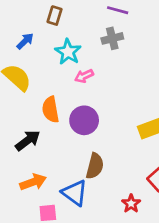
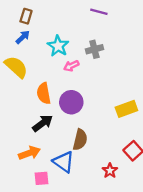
brown rectangle: (55, 16) -> (26, 16), moved
gray cross: (112, 38) -> (94, 49), moved
black arrow: (28, 140) -> (43, 123), moved

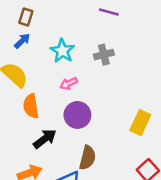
pink arrow: (71, 66) -> (69, 84), moved
orange semicircle: (44, 93) -> (31, 106), moved
yellow rectangle: (126, 109) -> (140, 123), turned -45

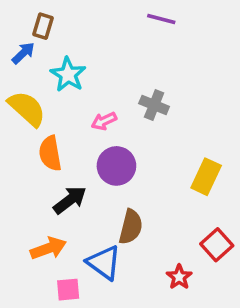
blue arrow: (22, 41) -> (23, 53), moved
cyan star: (62, 51) -> (68, 75), moved
gray cross: (104, 55) -> (154, 105), moved, turned 36

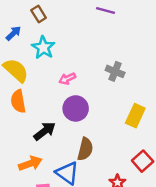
brown rectangle: (43, 26) -> (39, 14), moved, turned -49
gray cross: (154, 105) -> (115, 71), moved
orange semicircle: (50, 153) -> (18, 101), moved

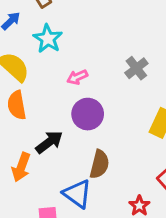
gray cross: (115, 71) -> (136, 68), turned 30
orange arrow: (30, 163) -> (21, 167), moved, turned 130

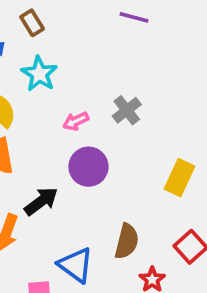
gray cross: (136, 68) -> (127, 110), moved
brown semicircle: (99, 164) -> (127, 241), moved

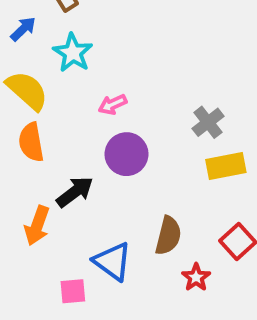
gray cross: (127, 110) -> (208, 122), moved
yellow rectangle: (180, 178) -> (226, 166), turned 54

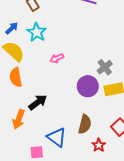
blue arrow: (23, 29) -> (12, 28), moved
purple circle: (126, 154) -> (88, 86), moved

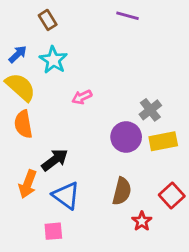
blue triangle: (57, 137) -> (66, 196), moved

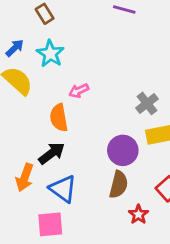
orange semicircle: (23, 124) -> (59, 118), moved
purple circle: (126, 137) -> (123, 150), moved
pink square: (53, 231) -> (50, 224), size x1.4

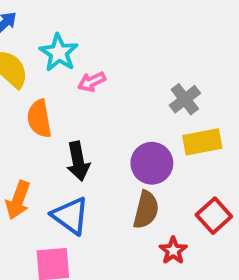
cyan star: (50, 54) -> (59, 53), moved
orange semicircle: (59, 118) -> (39, 119), moved
black arrow: (52, 153) -> (78, 161), moved, turned 116

